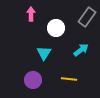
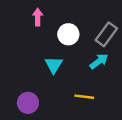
gray rectangle: (87, 17) -> (106, 34), moved
purple circle: (33, 80) -> (28, 103), moved

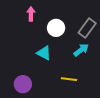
cyan triangle: (54, 65) -> (44, 53), turned -35

